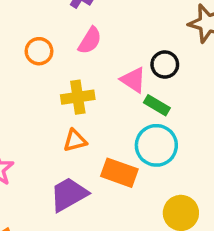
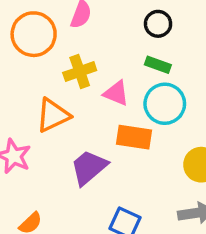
orange circle: (39, 51) -> (34, 34), size x1.6
pink triangle: (133, 80) -> (116, 93), moved
orange triangle: (75, 141) -> (53, 115), moved, size x1.5

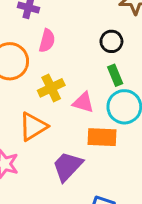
green rectangle: (158, 65) -> (115, 75), turned 54

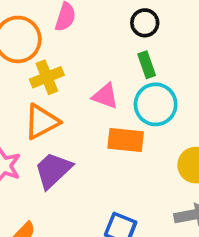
yellow cross: (51, 88) -> (47, 77), moved
purple trapezoid: (67, 166) -> (53, 170), moved

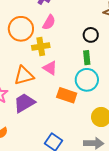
yellow cross: (47, 77) -> (41, 47), moved
pink triangle: (105, 96) -> (50, 68), moved

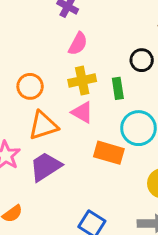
orange circle: (21, 29) -> (30, 86), moved, size x0.7
yellow cross: (41, 47) -> (82, 81), moved
green rectangle: (87, 58) -> (118, 88), moved

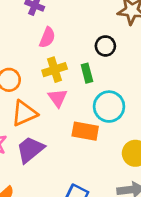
pink triangle: (82, 112) -> (58, 98), turned 30

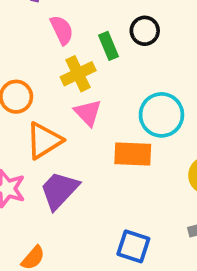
pink semicircle: (47, 37) -> (62, 30), turned -40
green rectangle: (87, 73) -> (109, 46), moved

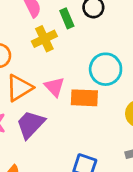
pink triangle: (88, 113) -> (54, 87), moved

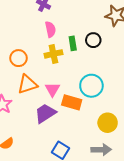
purple trapezoid: (30, 124) -> (45, 113), moved

